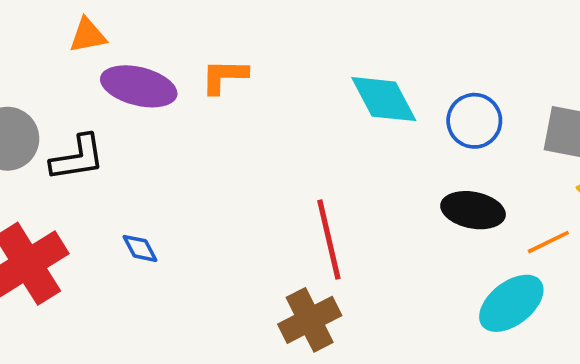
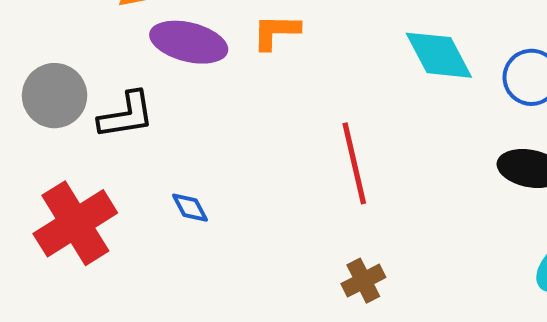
red line: (329, 239) -> (354, 163), moved
brown cross: (310, 320) -> (363, 281), size x0.7

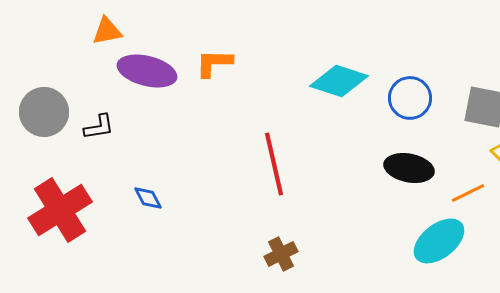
cyan diamond: (439, 55) -> (339, 81), turned -44
black L-shape: (126, 115) -> (99, 127), size x0.7

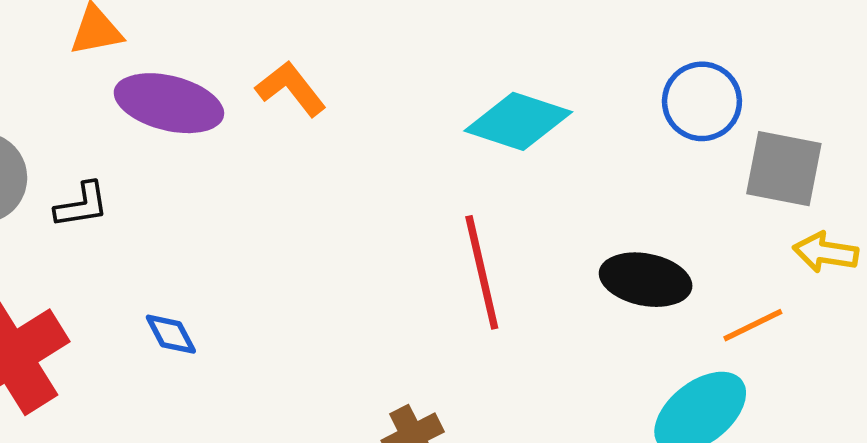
orange L-shape: (214, 63) -> (291, 89), turned 51
blue circle: (410, 98) -> (702, 101), moved
red line: (274, 164) -> (482, 272), moved

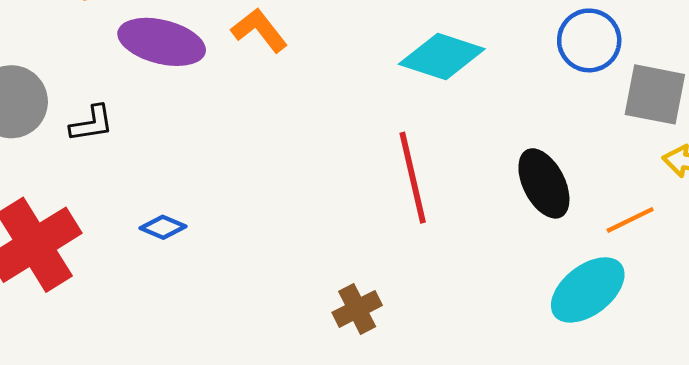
black ellipse: (646, 280) -> (544, 183), turned 52
blue diamond: (171, 334) -> (163, 227), turned -39

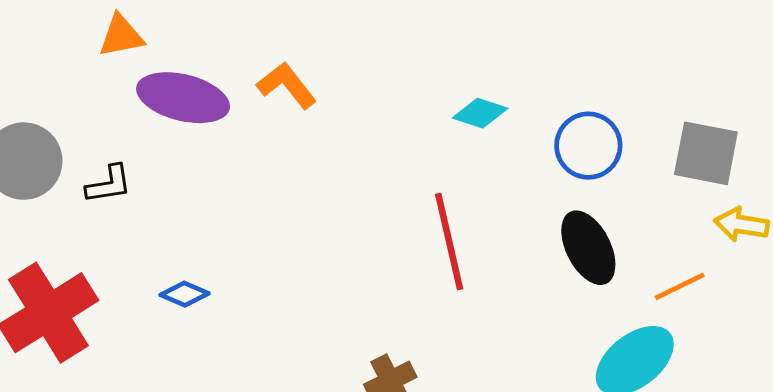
blue circle: (589, 40) -> (588, 146), moved
cyan diamond: (442, 56) -> (480, 113), size x0.6

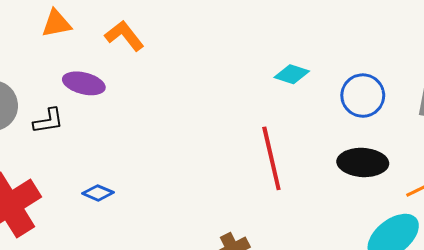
orange L-shape: (287, 85) -> (124, 36), moved
purple ellipse: (183, 98) -> (84, 83), moved, size x0.7
black ellipse: (588, 248) -> (363, 162), turned -60

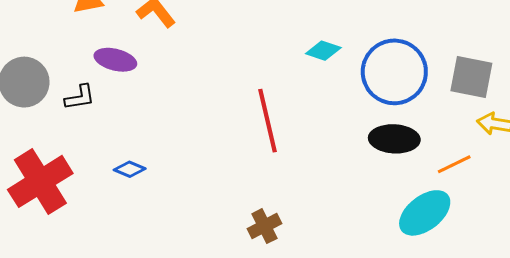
blue circle: (363, 96) -> (394, 72), size x1.5
red line: (271, 158) -> (268, 121), moved

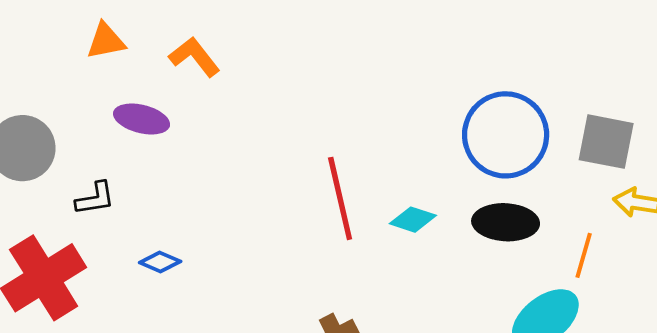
cyan diamond: (323, 51) -> (413, 220), moved
black L-shape: (80, 97) -> (95, 198), moved
orange line: (454, 164) -> (584, 255), turned -48

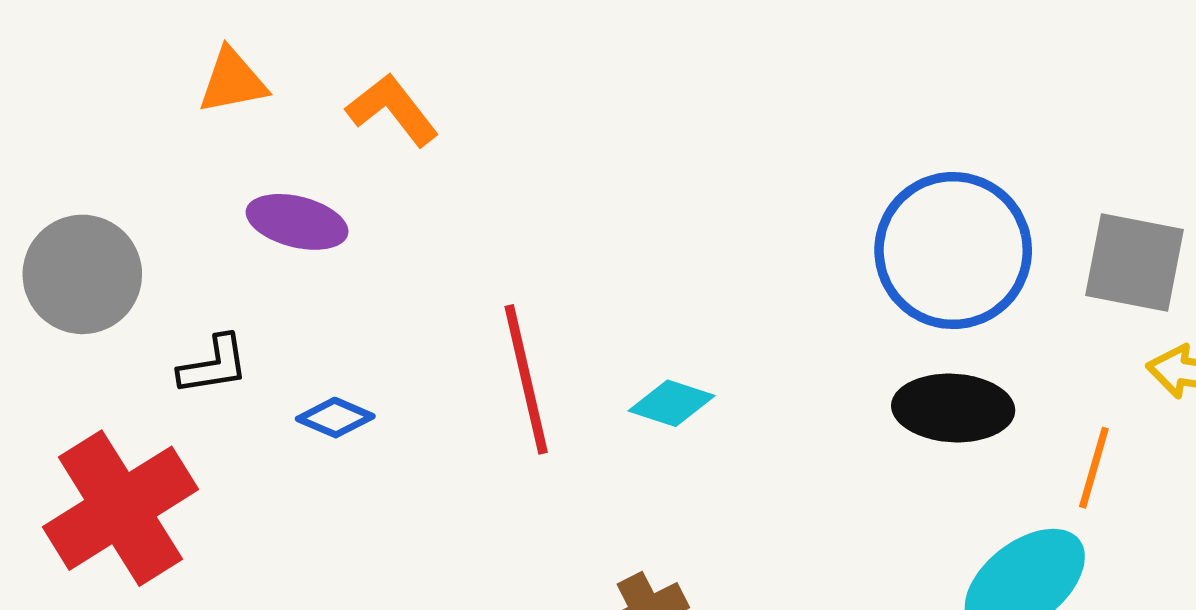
red line: (340, 198) -> (526, 379), moved
cyan diamond: (413, 220) -> (672, 403), moved
blue diamond: (160, 262) -> (335, 418), moved

